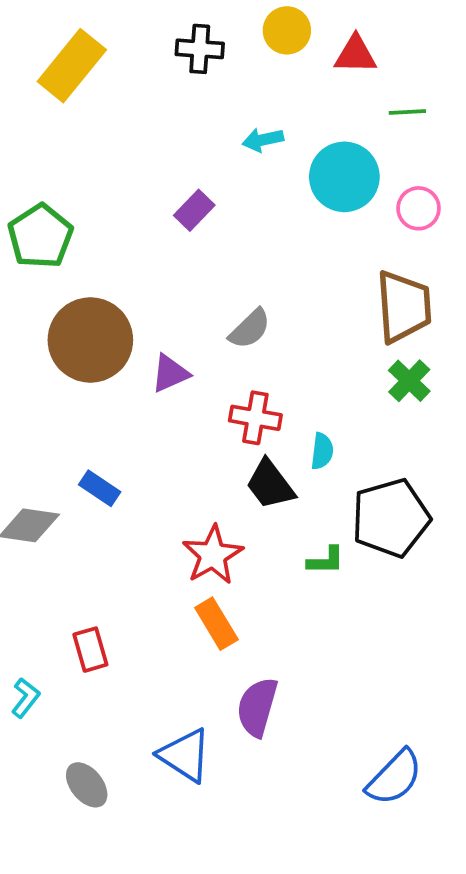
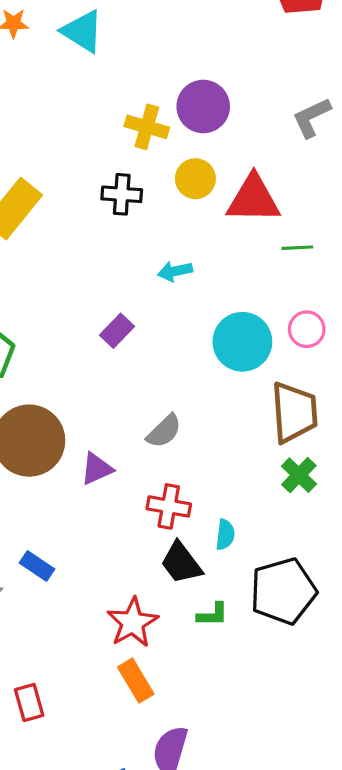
red triangle: (355, 54) -> (253, 199), size x1.5
cyan circle: (344, 177) -> (242, 342), moved
green L-shape: (326, 561) -> (213, 615), moved

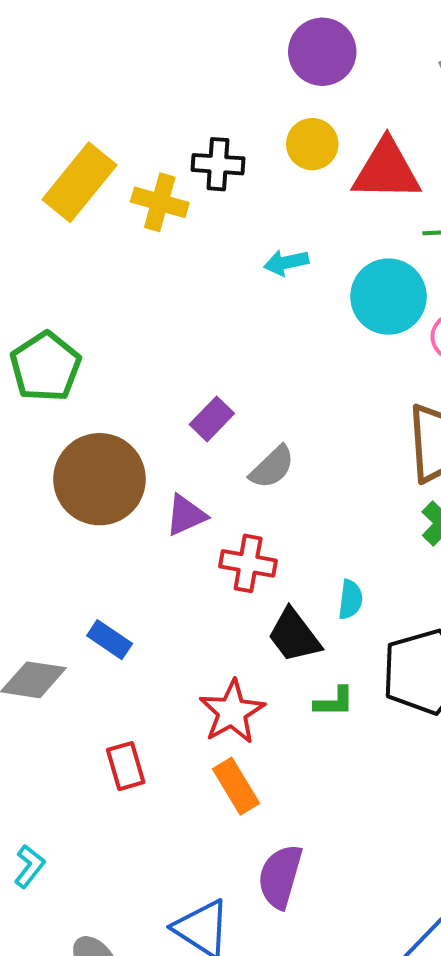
yellow cross: (147, 127) -> (160, 202), moved
purple rectangle: (117, 331) -> (212, 419), moved
cyan circle: (242, 342) -> (388, 297), moved
red cross: (169, 506) -> (248, 563), moved
red rectangle: (29, 702) -> (126, 766), moved

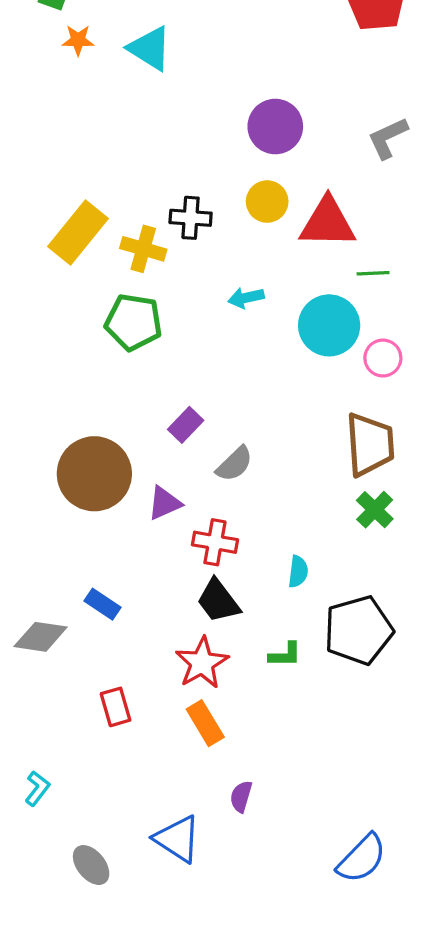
green pentagon: (45, 367) -> (133, 322), moved, turned -30
black trapezoid: (294, 636) -> (218, 601), moved
purple semicircle: (280, 876) -> (241, 797), size x0.6

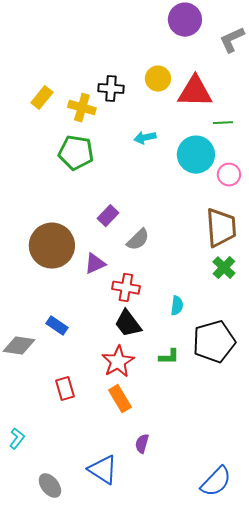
purple circle: (275, 127) -> (185, 20), moved
yellow rectangle: (78, 232) -> (42, 98), size x0.6

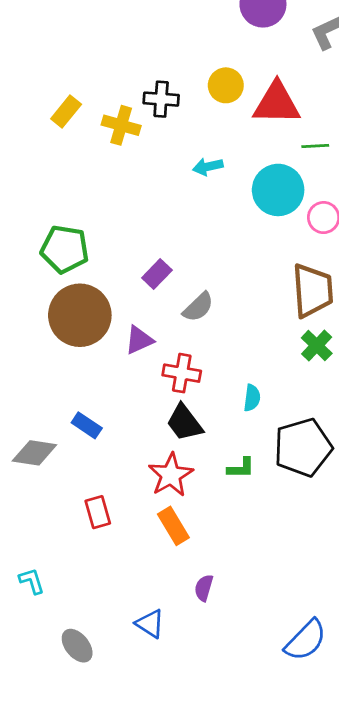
green pentagon: (76, 153) -> (65, 249), moved
cyan L-shape: (17, 439) -> (32, 581), turned -55
blue triangle: (103, 470) -> (150, 624), size x0.7

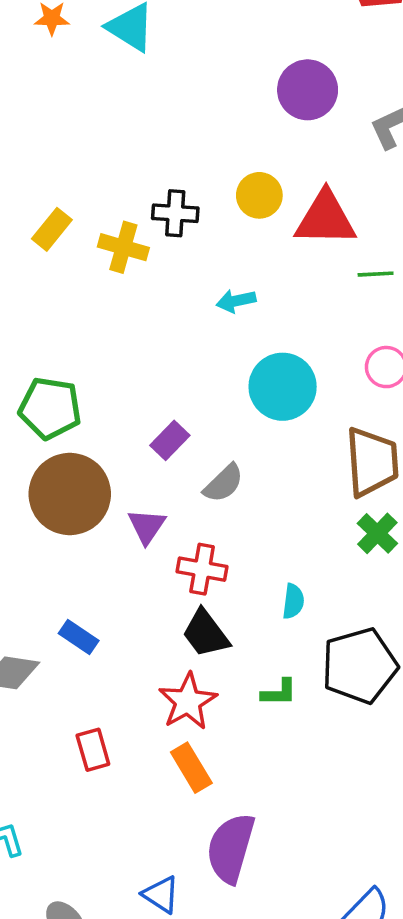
cyan circle: (278, 190) -> (283, 387), moved
purple triangle: (139, 340) -> (147, 526), turned -32
purple semicircle: (204, 588) -> (231, 848), size x2.0

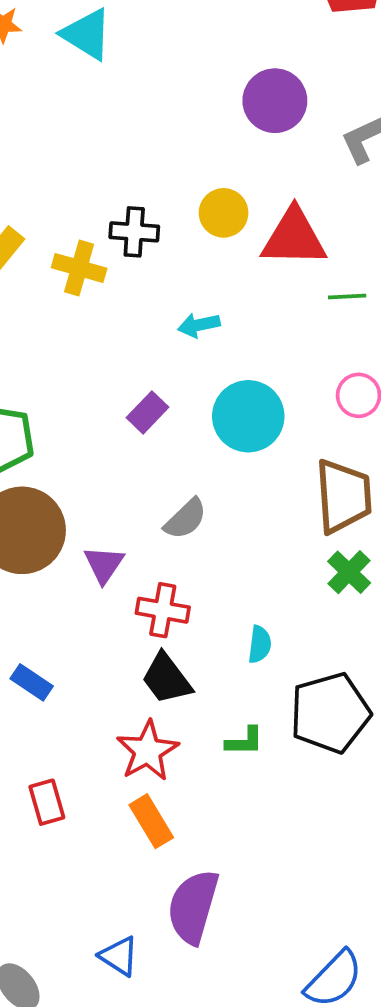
purple rectangle: (170, 440) -> (148, 412), moved

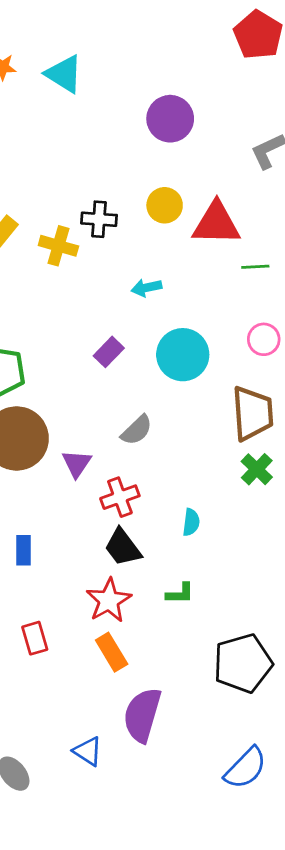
purple circle: (275, 101) -> (170, 119), moved
red cross: (163, 610) -> (120, 497), turned -30
blue rectangle: (32, 682) -> (24, 550), turned 56
black pentagon: (330, 713) -> (243, 663), moved

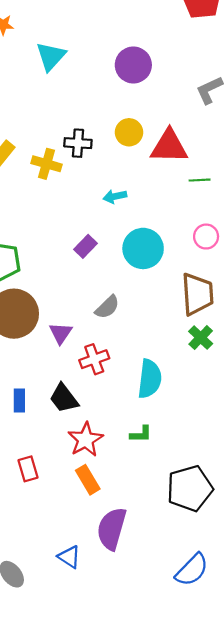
cyan triangle: (64, 74) -> (51, 56), moved, turned 40
cyan semicircle: (191, 522) -> (150, 379), size x1.8
black trapezoid: (123, 547) -> (64, 398), moved

